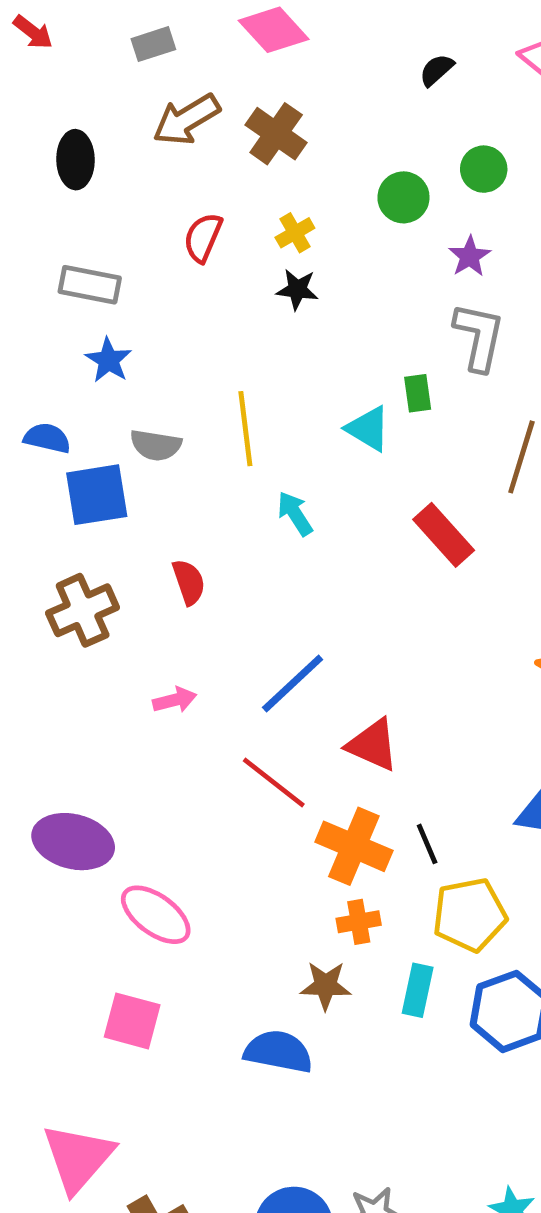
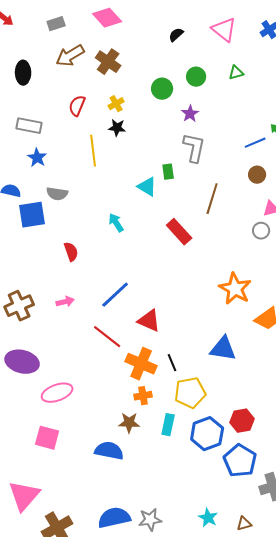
yellow line: (245, 429) -> (93, 151), moved
brown cross: (83, 610) -> (19, 306), moved
pink ellipse: (156, 915) -> (57, 393), turned -56

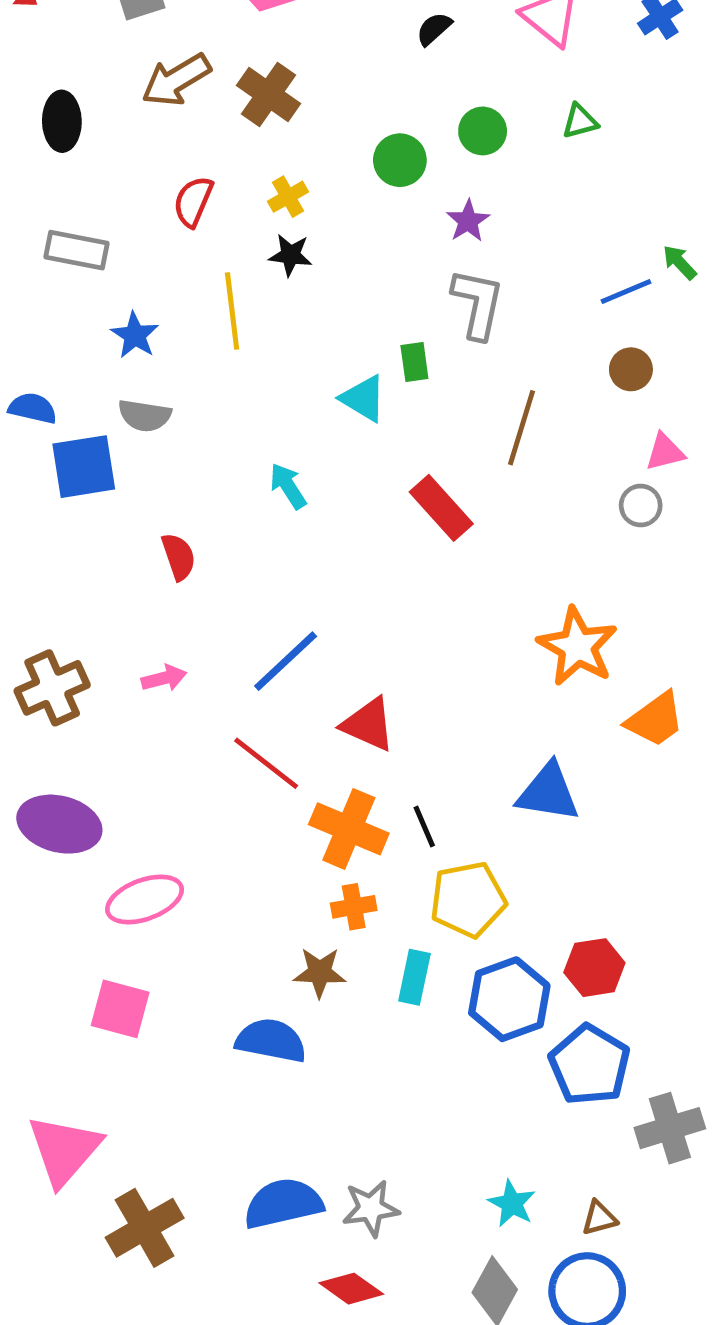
blue star: (37, 158) -> (135, 335), moved

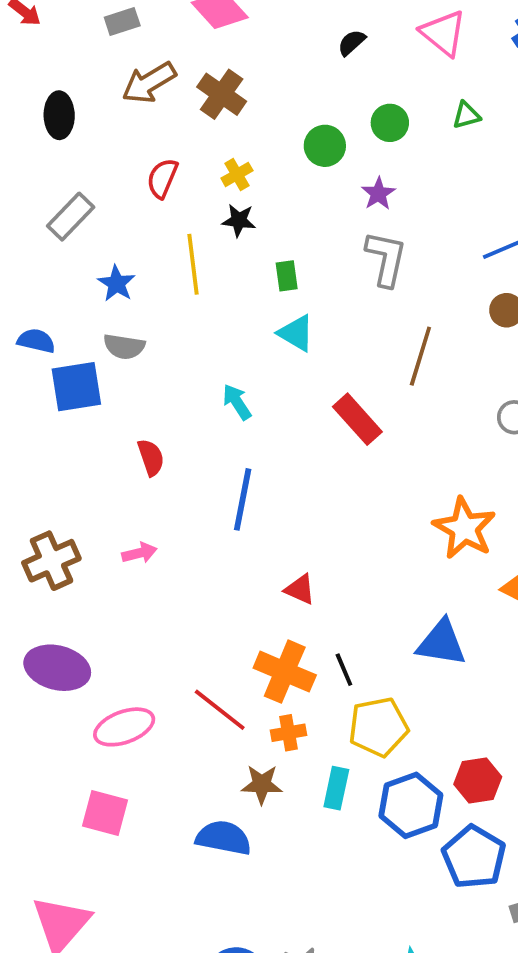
gray rectangle: (76, 250) -> (71, 217), turned -57
green rectangle: (414, 362) -> (287, 276), moved
blue line: (286, 661) -> (243, 499), moved, turned -36
red triangle: (368, 724) -> (300, 589), size x0.7
red line: (266, 763) -> (220, 710), moved

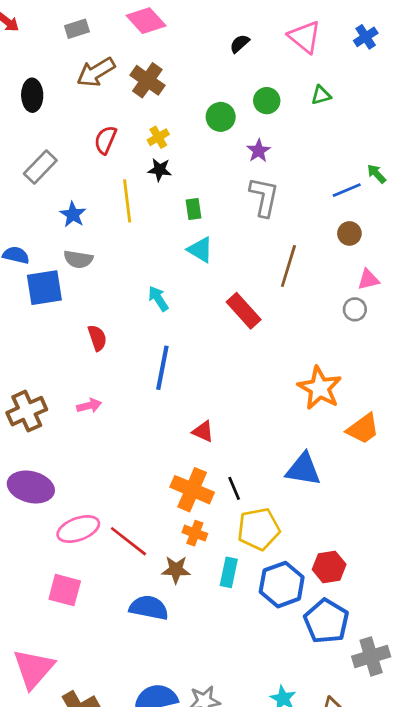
red line: (220, 710) -> (128, 541), moved
orange cross: (289, 733) -> (195, 533), turned 30

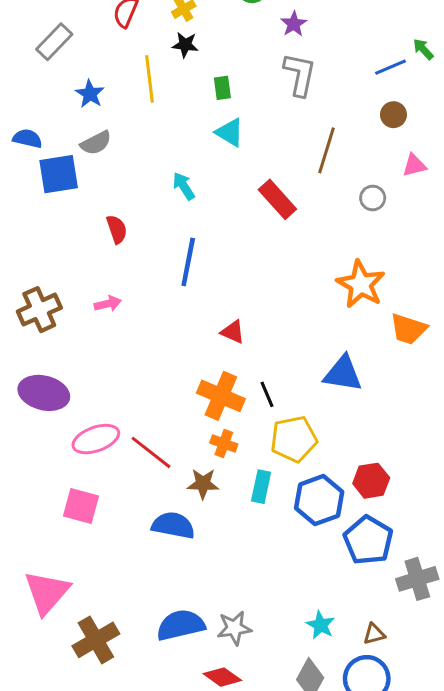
gray semicircle: (78, 259) -> (96, 143), turned -36
gray circle: (355, 309) -> (373, 198), moved
orange trapezoid: (363, 429) -> (408, 329), turned 54

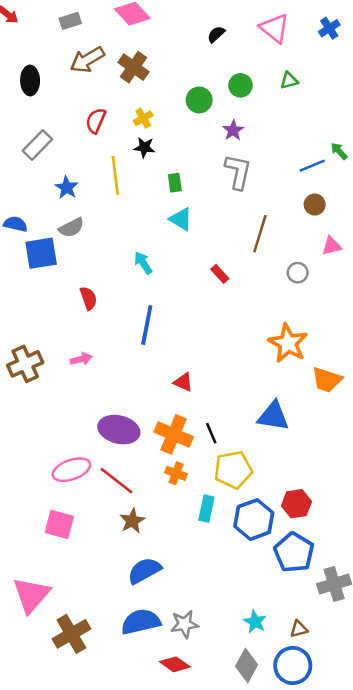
red rectangle: (277, 199) -> (220, 274), size x0.6
purple ellipse: (44, 393) -> (119, 430), moved
brown star: (203, 484) -> (132, 521), moved, turned -30
blue semicircle: (173, 525) -> (144, 571), moved, turned -40

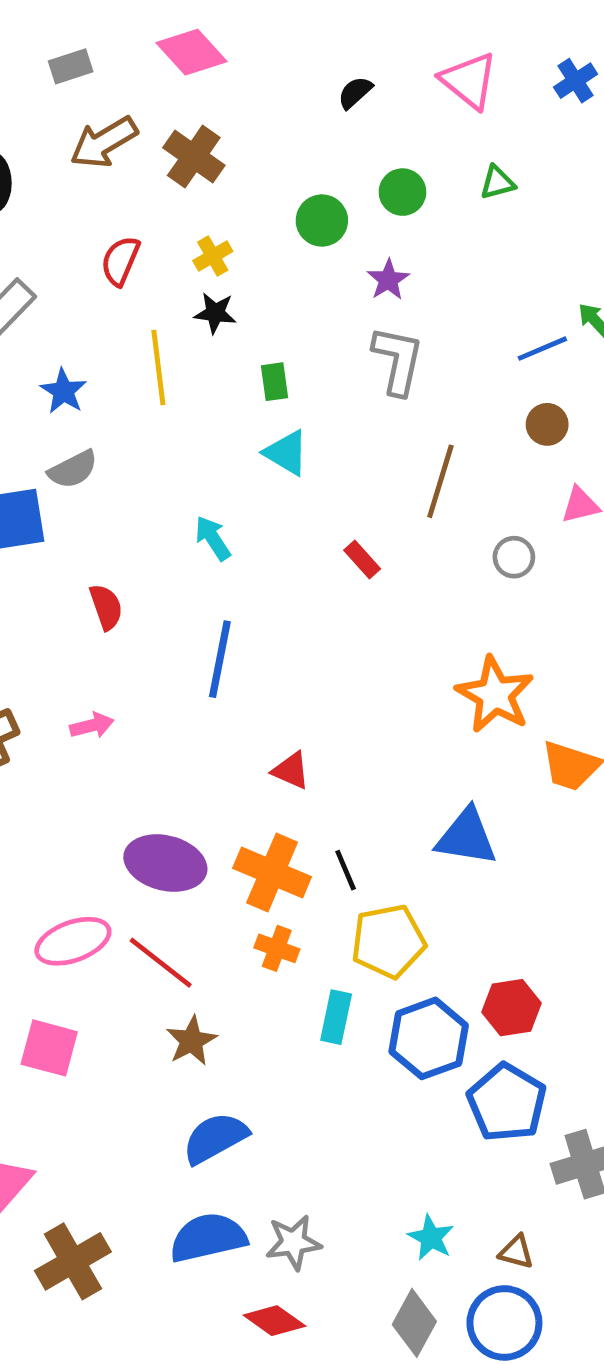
brown triangle: (299, 629) -> (516, 1252), turned 30

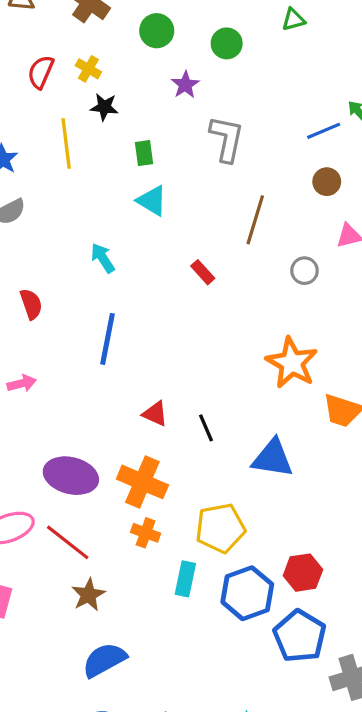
green circle: (402, 192) -> (227, 43), moved
green circle: (322, 221) -> (157, 31), moved
yellow cross: (213, 256) -> (88, 69), moved, turned -30
purple star: (388, 280) -> (185, 85), moved
black line: (346, 870) -> (206, 428), moved

